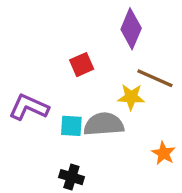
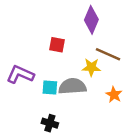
red square: (82, 65) -> (57, 45), turned 35
orange star: (163, 153) -> (114, 95), moved

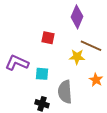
gray semicircle: (72, 86) -> (65, 92), moved, turned -90

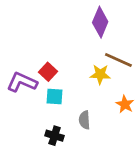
red square: (48, 38) -> (48, 72), moved, turned 32
gray semicircle: (65, 92) -> (85, 120), size x0.6

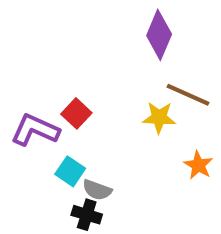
cyan square: (54, 97) -> (70, 171), moved, turned 30
gray semicircle: (85, 120) -> (97, 190), moved, turned -66

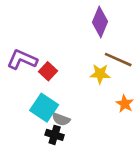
purple L-shape: (35, 130) -> (22, 60), moved
cyan square: (70, 171) -> (44, 108), size x1.5

